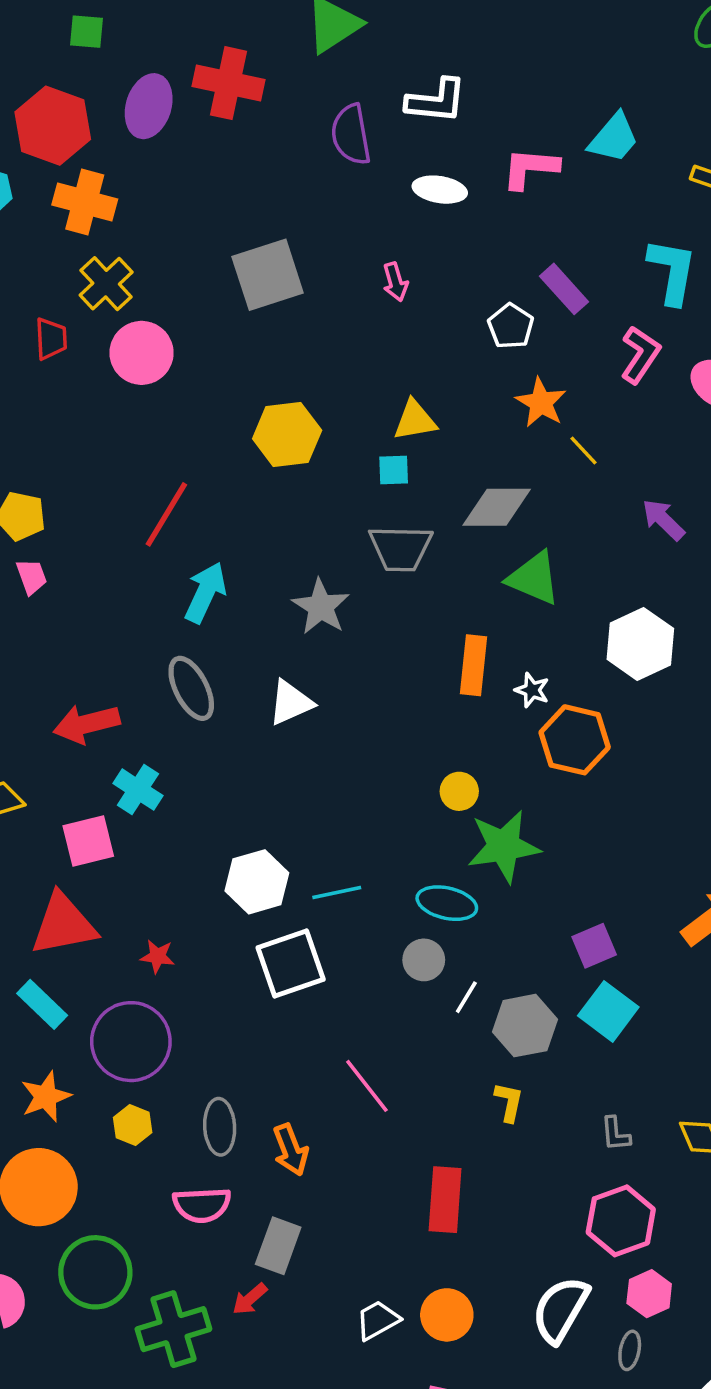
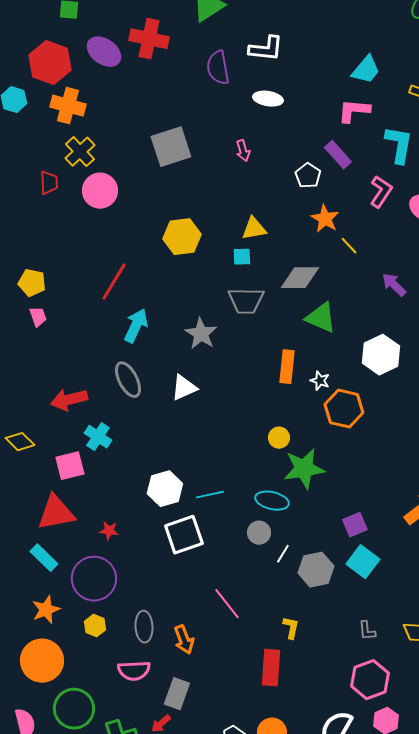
purple ellipse: (149, 106) -> (104, 52), turned -72
pink L-shape: (530, 168) -> (354, 111), moved
yellow L-shape: (509, 1102) -> (291, 628), moved

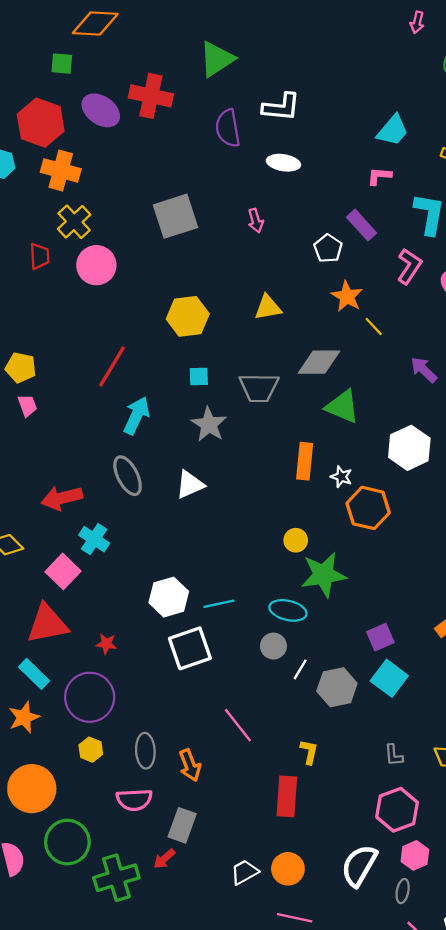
pink L-shape: (354, 111) -> (379, 176), size x0.7
cyan square: (242, 257) -> (199, 377), moved
pink square: (70, 466) -> (63, 571), turned -32
orange star: (46, 610) -> (24, 717), moved

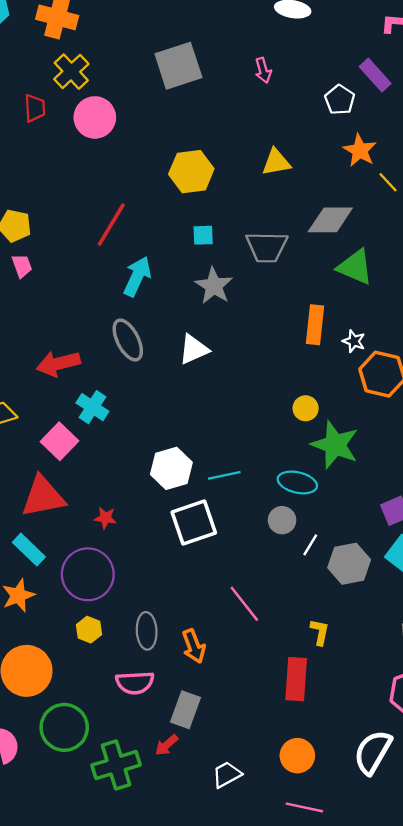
green star: (324, 575) -> (335, 445), turned 30
white trapezoid: (244, 872) -> (227, 774), moved

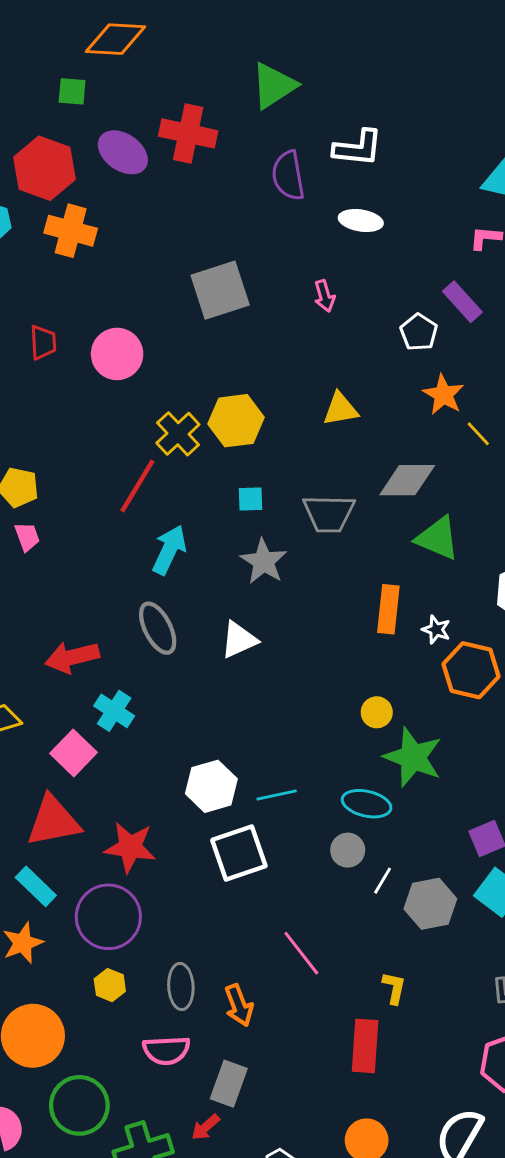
yellow cross: (71, 72) -> (178, 434), moved
red star: (105, 518) -> (130, 847), size x1.8

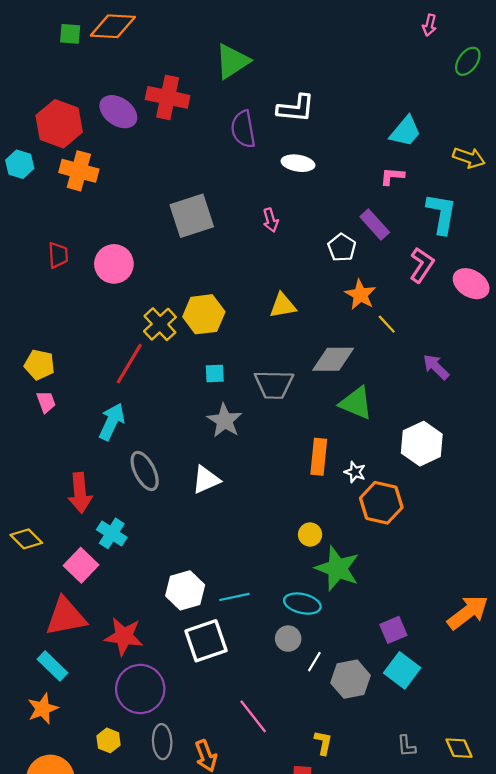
green square: (72, 91) -> (70, 34), moved
cyan arrow: (169, 550) -> (112, 422), moved
red arrow: (72, 657) -> (80, 493), turned -81
purple circle: (108, 917) -> (140, 689), moved

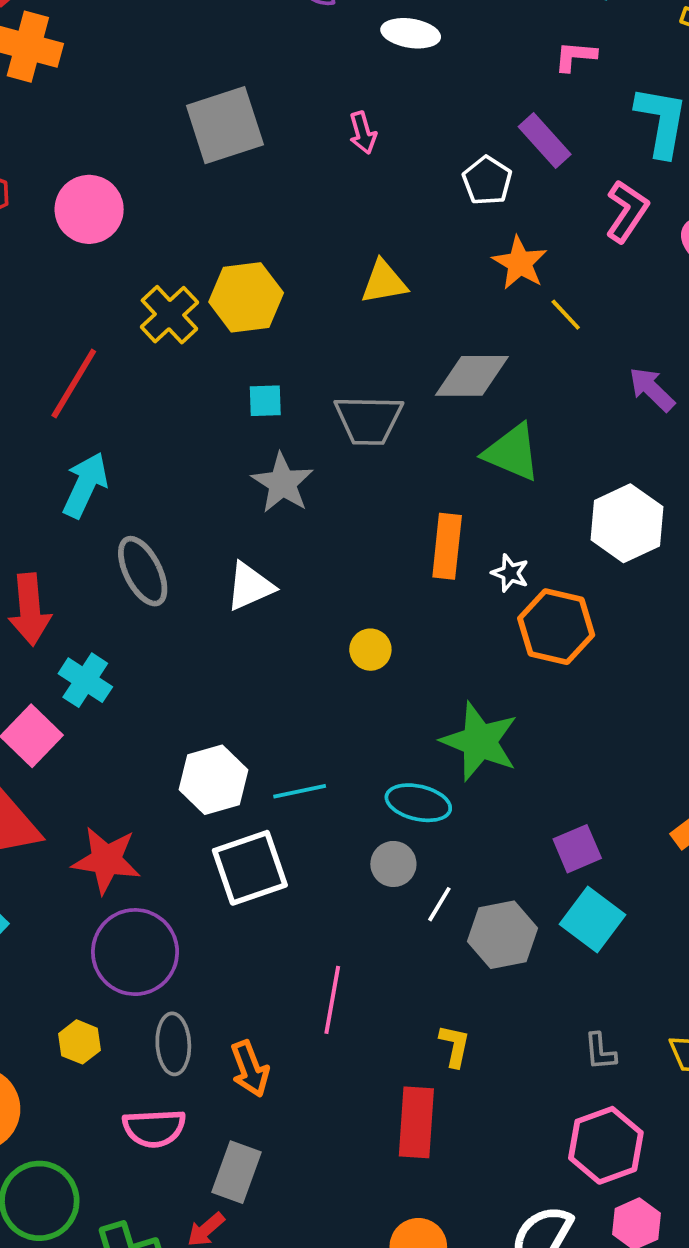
red line: (129, 364) -> (74, 384), moved
yellow circle: (310, 535) -> (370, 650), moved
pink line: (253, 716) -> (332, 1000), turned 48

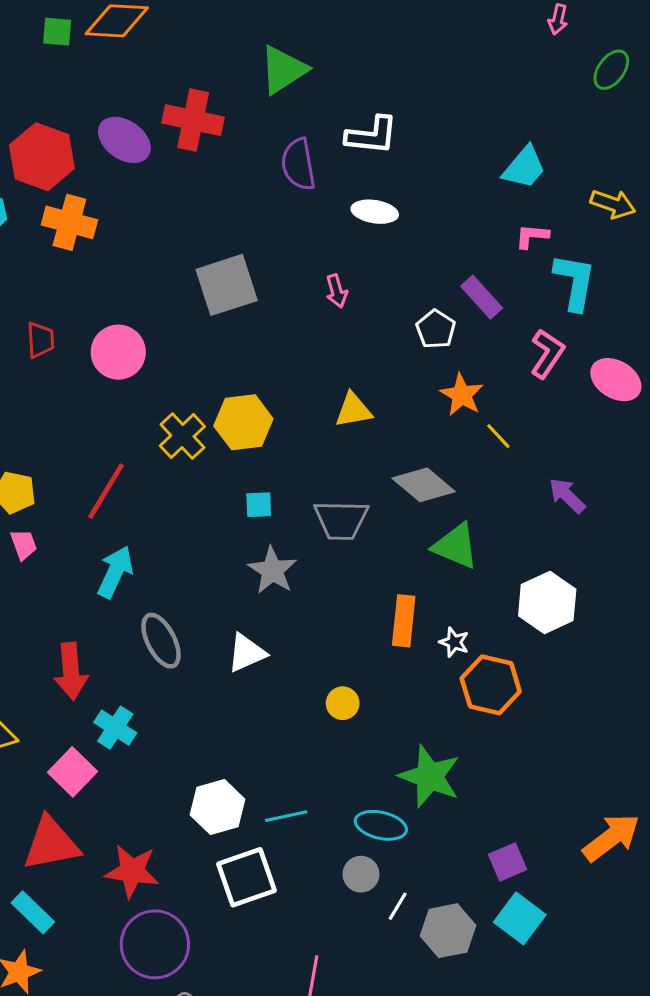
pink L-shape: (575, 56) -> (532, 236), moved
gray diamond: (472, 376) -> (424, 485), turned 40

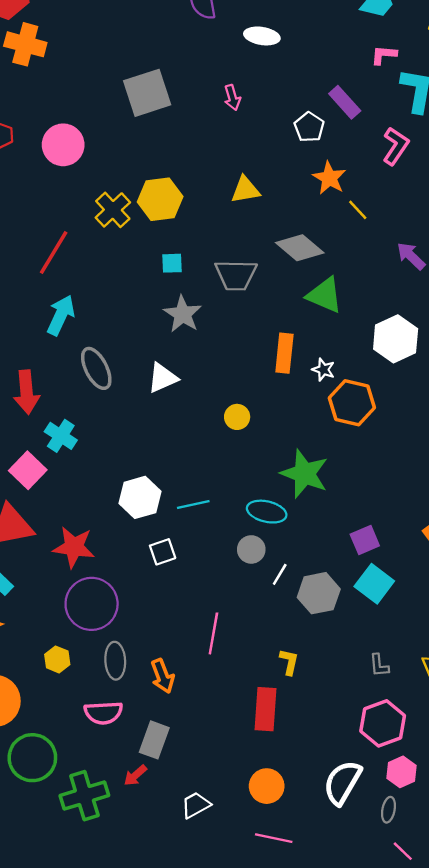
white square: (246, 877) -> (163, 552), size x0.6

